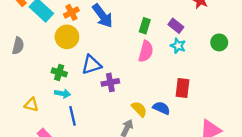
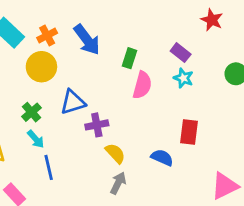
green rectangle: (145, 26) -> (129, 58), moved
green cross: (59, 72) -> (32, 112), turned 32
cyan arrow: (62, 94) -> (36, 139), turned 40
yellow semicircle: (139, 109) -> (115, 153), moved

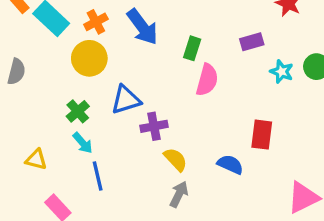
purple rectangle: (181, 53) -> (252, 42), turned -54
cyan star: (183, 78) -> (282, 72), moved

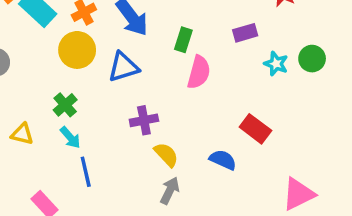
blue triangle: (126, 100) -> (123, 67), moved
red rectangle: (262, 135) -> (255, 129), turned -60
yellow triangle: (36, 159) -> (22, 134), moved

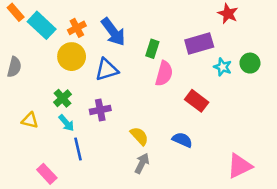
purple rectangle: (245, 33) -> (199, 44), size x1.5
purple cross: (144, 120) -> (100, 110), moved
red rectangle: (255, 129) -> (197, 101), moved

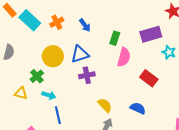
blue arrow: (113, 32) -> (85, 25), size x0.6
yellow circle: (72, 57) -> (53, 56), moved
green cross: (62, 98) -> (37, 76), moved
purple cross: (100, 110) -> (87, 75), moved
cyan arrow: (66, 123) -> (49, 95), turned -32

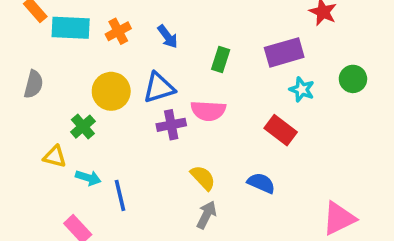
cyan rectangle: (30, 20) -> (71, 28), turned -40
cyan star: (169, 52) -> (302, 90), moved
pink semicircle: (124, 57) -> (208, 111), moved, turned 78
cyan arrow: (49, 95) -> (88, 178), moved

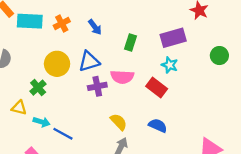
cyan star: (302, 90) -> (170, 65), moved
red rectangle: (281, 130) -> (157, 88), moved
blue line: (120, 195) -> (63, 134), turned -48

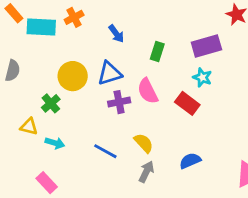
orange cross: (62, 24) -> (74, 17), moved
pink semicircle: (122, 77) -> (148, 91), turned 60
blue semicircle: (158, 125) -> (190, 161), moved, turned -48
blue line: (63, 134) -> (105, 151), moved

